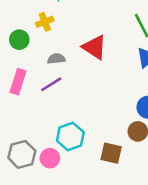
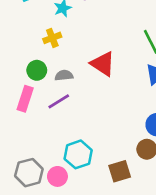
green circle: (19, 40) -> (37, 70), moved
brown square: (111, 153) -> (120, 171), turned -30

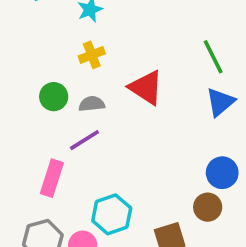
yellow cross: (52, 38) -> (92, 55), moved
pink rectangle: (25, 99) -> (52, 178), moved

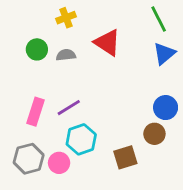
purple line: (84, 140) -> (69, 108), moved

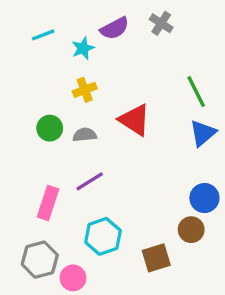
purple line: (69, 108) -> (90, 181), moved
pink circle: (59, 163) -> (73, 278), moved

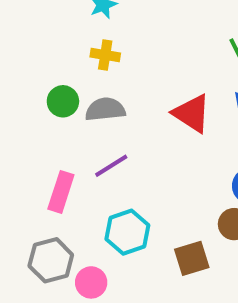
yellow cross: (85, 90) -> (105, 55), turned 30
red triangle: (135, 120) -> (192, 113), moved
gray semicircle: (85, 135) -> (105, 109), size x1.4

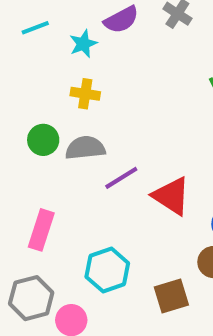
red triangle: (192, 113) -> (171, 196), moved
purple line: (111, 166) -> (121, 178), moved

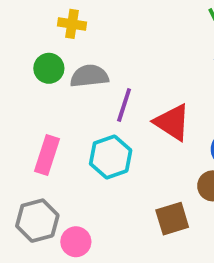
yellow cross: (85, 94) -> (72, 24), moved
purple line: (121, 178) -> (124, 105), turned -40
cyan hexagon: (107, 270) -> (111, 157), moved

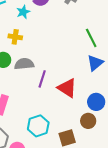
cyan hexagon: (111, 157) -> (38, 126), moved

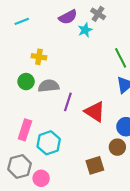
cyan star: (23, 12) -> (85, 30), moved
cyan hexagon: (38, 126) -> (49, 143), moved

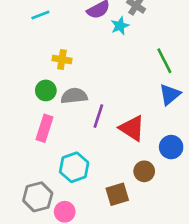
pink rectangle: (25, 130) -> (44, 128), moved
brown circle: (117, 147) -> (144, 171), moved
brown square: (95, 165) -> (117, 194), moved

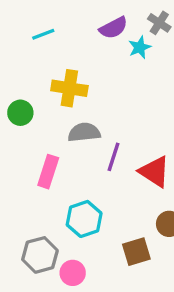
yellow cross: (62, 59) -> (69, 88), size x1.5
green circle: (46, 90) -> (20, 113), moved

